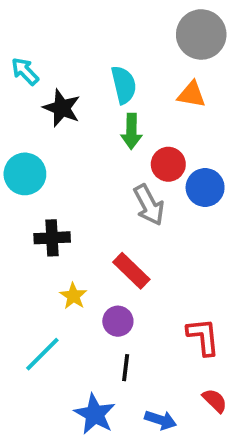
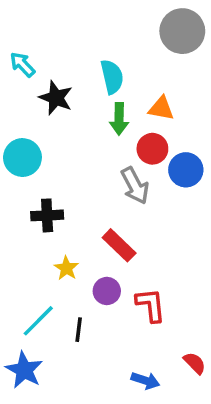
orange triangle: (192, 95) -> (161, 108), moved
red L-shape: (203, 337) -> (151, 305), moved
black line: (126, 368) -> (79, 330), moved
blue star: (95, 414) -> (24, 370), moved

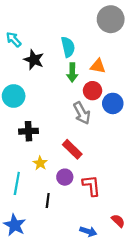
cyan line: (38, 321) -> (17, 183), moved, turned -35

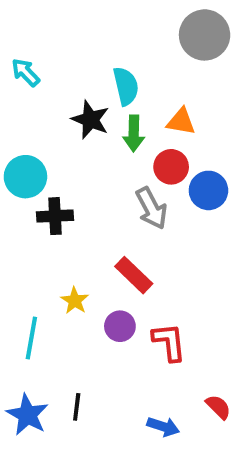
black star: (34, 60) -> (90, 120), moved
black cross: (29, 131) -> (55, 216), moved
black line: (48, 201) -> (77, 407), moved

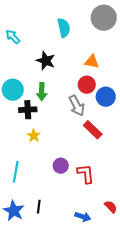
cyan semicircle: (126, 86) -> (64, 28), moved
green arrow: (134, 133) -> (42, 92), moved
red rectangle: (134, 275) -> (93, 130), moved
yellow star: (75, 301) -> (34, 136), moved

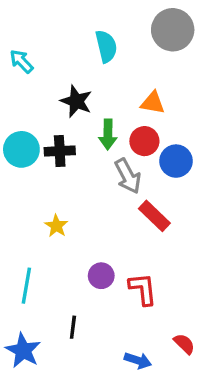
green arrow: (42, 92) -> (108, 134), moved
black cross: (28, 110) -> (60, 151), moved
black line: (39, 207) -> (73, 327), moved

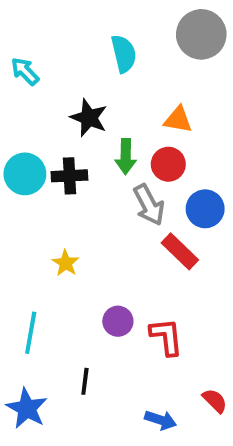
blue circle: (176, 161) -> (205, 209), moved

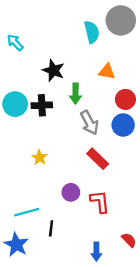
cyan semicircle: (124, 54) -> (92, 32), moved
red circle: (168, 164) -> (125, 99), moved
red rectangle: (180, 251) -> (98, 159), moved
cyan line: (31, 333) -> (27, 212), moved, turned 65
blue arrow: (161, 420) -> (96, 252), turned 72

